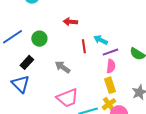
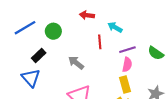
cyan arrow: (101, 40) -> (115, 27), moved

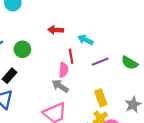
gray arrow: (76, 63) -> (60, 86), moved
pink semicircle: (127, 65) -> (64, 70), moved

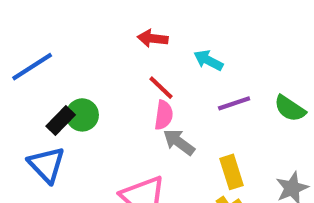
green circle: (22, 49) -> (82, 115), moved
red line: (71, 56) -> (161, 88), moved, turned -40
gray arrow: (60, 86) -> (179, 142), moved

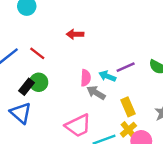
cyan arrow: (208, 60) -> (107, 76), moved
red line: (161, 88) -> (37, 53), moved

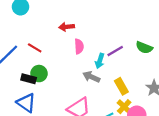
cyan arrow: (107, 76) -> (100, 61), turned -88
pink semicircle: (86, 78) -> (79, 46), moved
black rectangle: (26, 87) -> (29, 79), turned 72

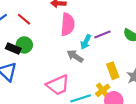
pink semicircle: (79, 46) -> (68, 24), size x1.5
yellow rectangle: (121, 86) -> (113, 71), moved

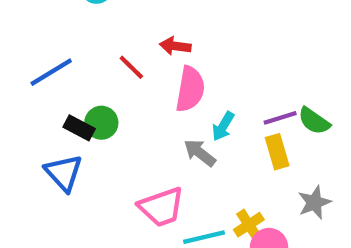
red line: (24, 19) -> (131, 67), moved
purple line: (102, 34) -> (280, 118), moved
yellow rectangle: (113, 71) -> (277, 152), moved

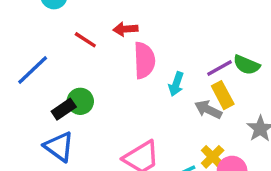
red line: (131, 67) -> (85, 40), moved
black rectangle: (79, 128) -> (64, 109), turned -50
gray arrow: (200, 153) -> (208, 109), moved

